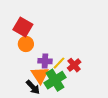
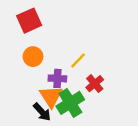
red square: (23, 27) -> (29, 21), moved, turned 36
yellow line: (59, 63) -> (78, 60), moved

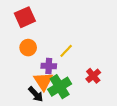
red cross: (95, 84) -> (93, 76), moved

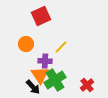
red square: (25, 17) -> (41, 16), moved
red cross: (93, 76) -> (87, 85), moved

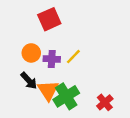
purple cross: (45, 61) -> (52, 59), moved
black arrow: (33, 87) -> (29, 81), moved

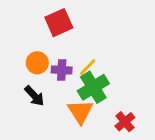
orange triangle: (48, 90) -> (80, 112), moved
green cross: (66, 96) -> (93, 87), moved

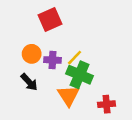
green cross: (93, 87) -> (80, 75), turned -35
red cross: (125, 122) -> (107, 104), turned 35

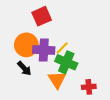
orange circle: (32, 54) -> (26, 45), size x1.5
purple cross: (52, 60) -> (44, 50), size x1.5

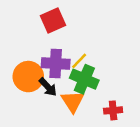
orange circle: (26, 45) -> (28, 77), moved
black arrow: (24, 68) -> (48, 87), moved

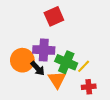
red square: (53, 20) -> (54, 16), moved
yellow line: (79, 61) -> (84, 66), moved

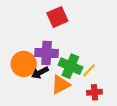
black arrow: (38, 68) -> (40, 73), turned 105
orange triangle: (57, 80) -> (61, 85), turned 36

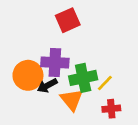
green cross: (70, 66) -> (83, 78), turned -35
orange triangle: (61, 85) -> (72, 100), turned -42

